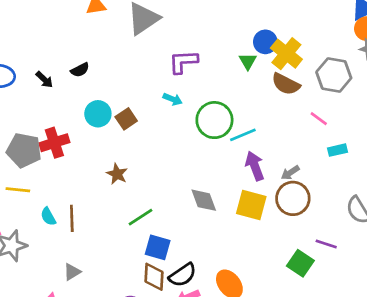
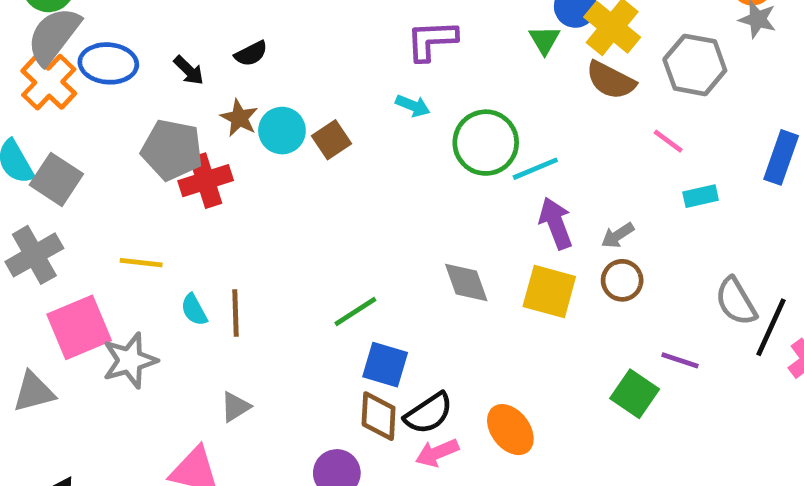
gray pentagon: (24, 150) -> (172, 150), moved
brown star: (117, 174) -> (239, 118), moved
brown circle: (293, 198) -> (622, 280), size x0.7

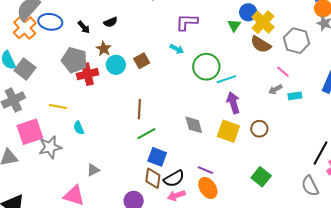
cyan circle: (282, 131) -> (116, 65), moved
gray arrow: (618, 235) -> (275, 89), moved
gray semicircle: (736, 301) -> (310, 186), moved
brown line: (235, 313) -> (139, 109), moved
purple line: (680, 360) -> (205, 170), moved

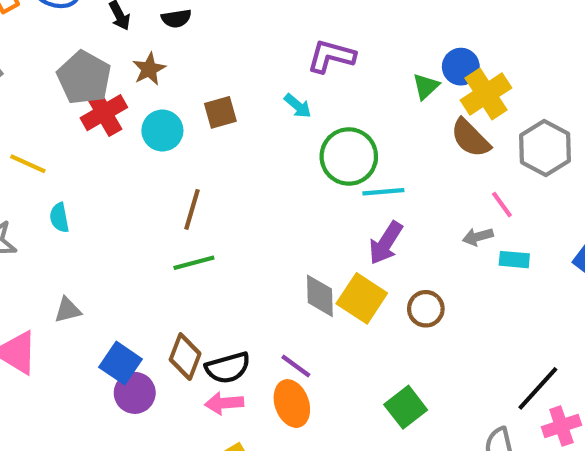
cyan circle: (116, 65) -> (162, 131), moved
red cross: (88, 74) -> (104, 113), turned -30
purple arrow: (233, 103) -> (386, 243), turned -145
gray diamond: (194, 125) -> (320, 296), moved
blue square: (157, 157) -> (121, 363), moved

